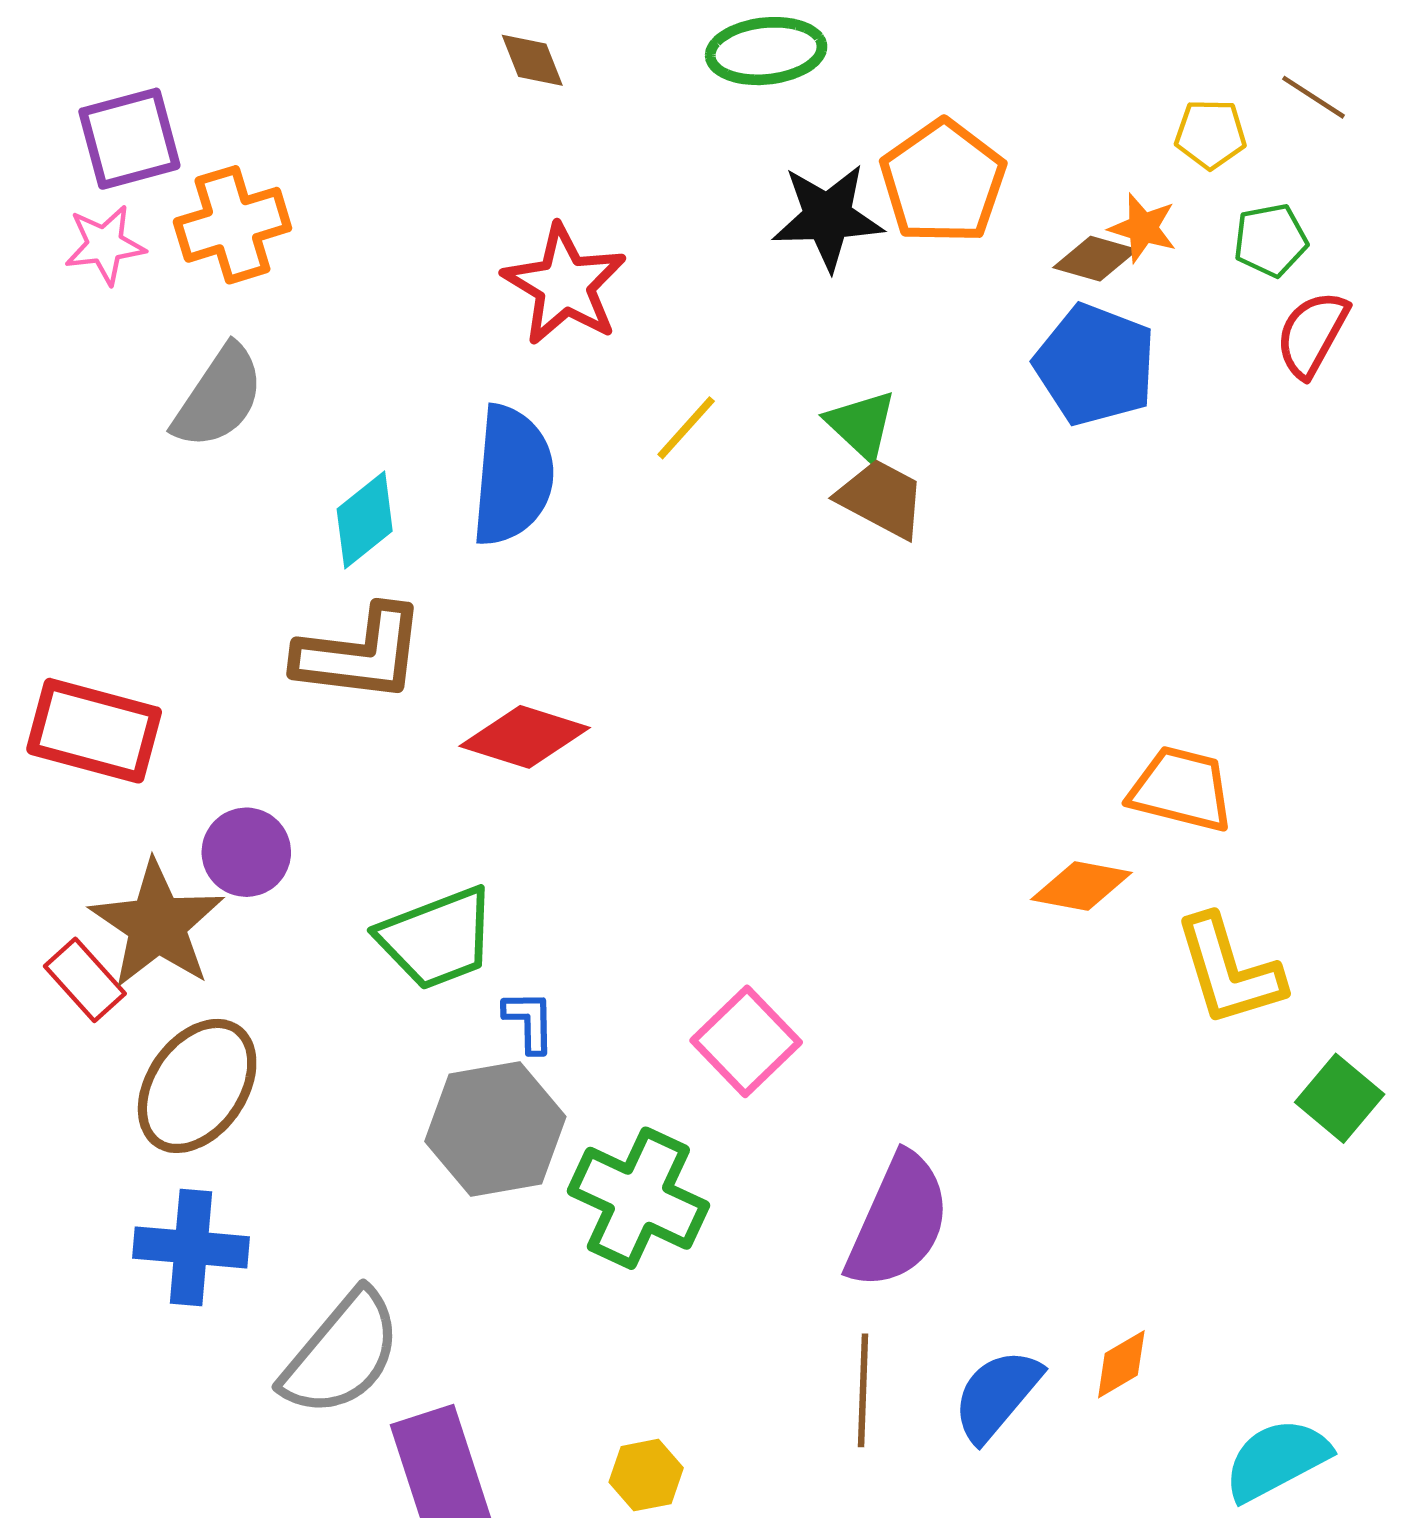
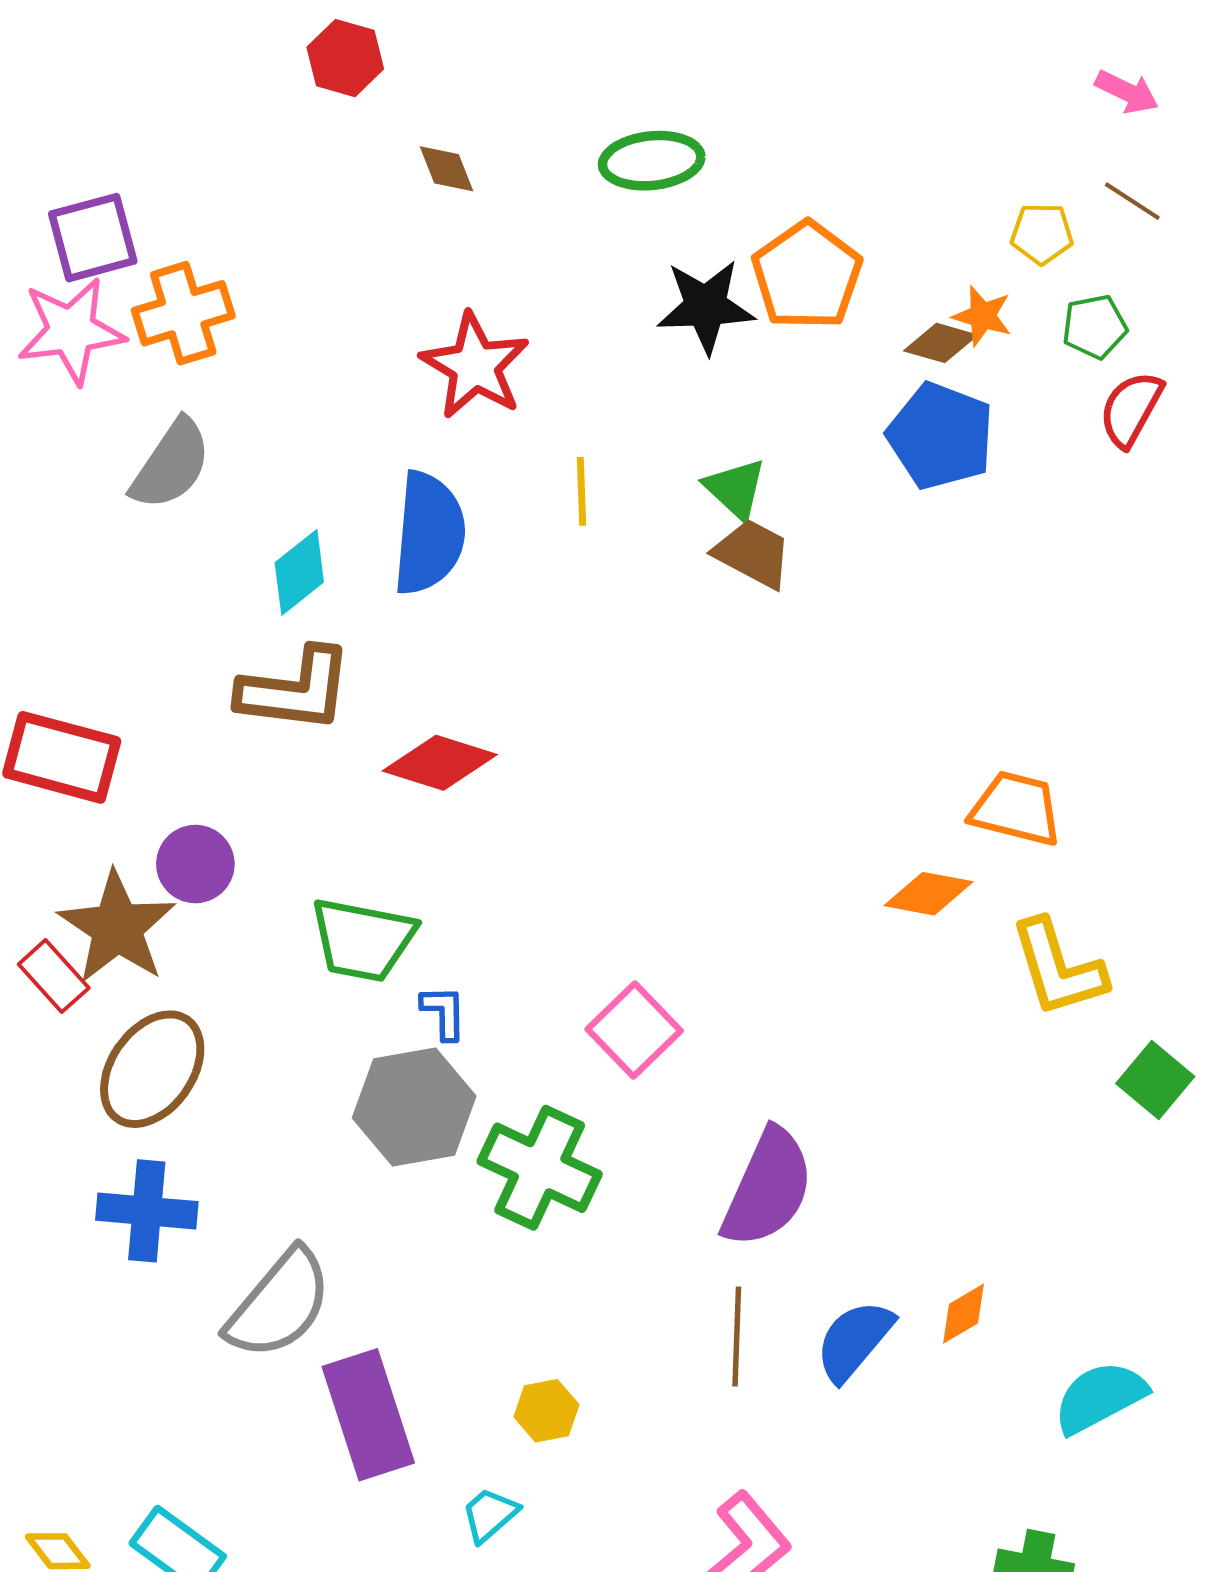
pink star: (105, 245) -> (71, 331), size x1.5
yellow line: (686, 428) -> (581, 491), turned -44
green trapezoid: (437, 938) -> (363, 940), turned 32

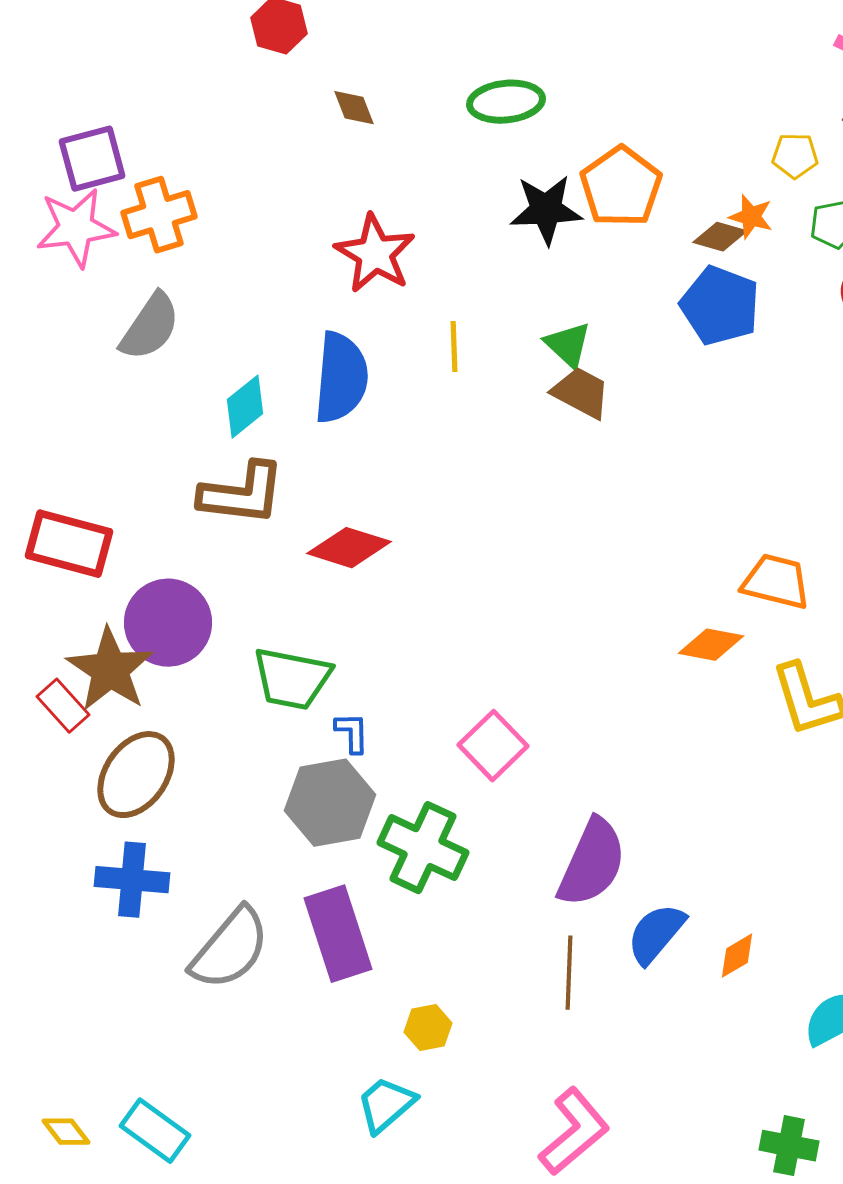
purple circle: (195, 864) -> (168, 623), size x1.5
blue semicircle: (854, 1341) -> (656, 934), moved
purple rectangle: (368, 1415) -> (338, 934), moved
cyan trapezoid: (490, 1515) -> (386, 1105), size x1.4

